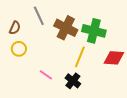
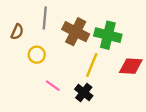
gray line: (39, 16) -> (45, 18), turned 30
yellow circle: (19, 49) -> (37, 55), moved

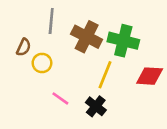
brown semicircle: (17, 32) -> (24, 47), moved

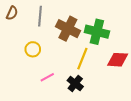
brown semicircle: (24, 47) -> (12, 13), moved
pink line: (60, 98) -> (47, 77), turned -64

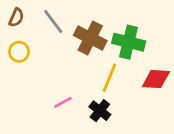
gray line: (40, 16) -> (53, 22), turned -42
yellow circle: (33, 49) -> (19, 52), moved

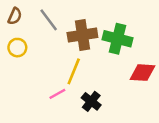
brown cross: (90, 38) -> (82, 35), turned -36
yellow line: (109, 78) -> (74, 71), moved

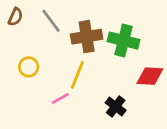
yellow circle: (17, 48) -> (29, 67), moved
black cross: (91, 101) -> (116, 106), moved

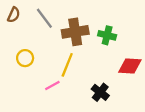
green cross: (124, 41) -> (107, 35), size x0.7

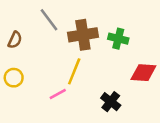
brown semicircle: (14, 15) -> (15, 40), moved
yellow circle: (25, 58) -> (14, 78), moved

